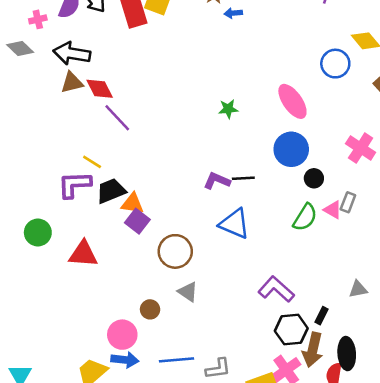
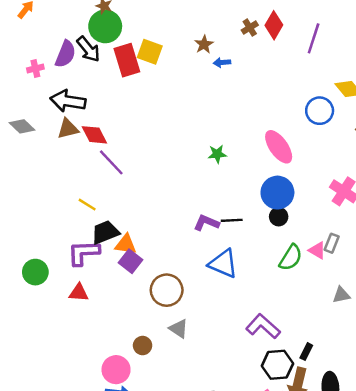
gray diamond: (20, 48) -> (22, 126), moved
black circle: (314, 178) -> (279, 217), moved
purple L-shape: (74, 185) -> (84, 253), moved
red triangle: (83, 254) -> (79, 293), size x0.7
gray triangle: (358, 289) -> (341, 295), moved

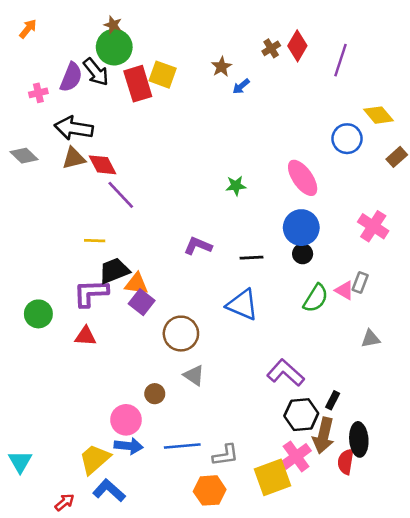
blue arrow: (222, 62) -> (241, 86), turned -35
yellow line: (87, 205) -> (95, 241), turned -30
purple L-shape: (206, 223) -> (198, 246), moved

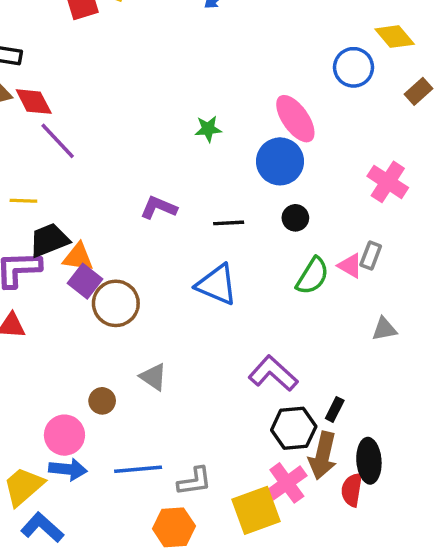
blue circle: (301, 228) -> (280, 161), moved
brown circle: (181, 334) -> (116, 303), moved

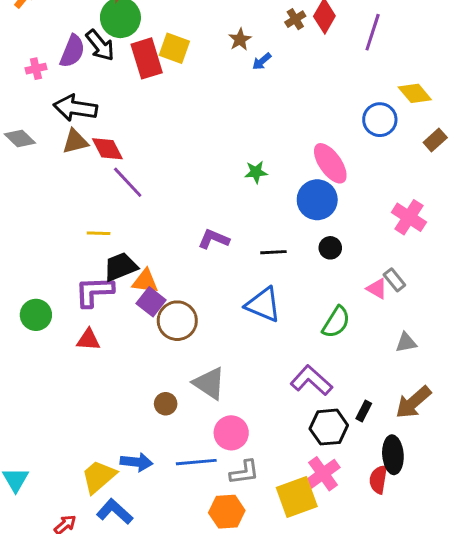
gray rectangle: (371, 255) -> (394, 280), turned -60
green semicircle: (312, 276) -> (336, 322), moved
gray triangle: (153, 377) -> (209, 383), size x1.4
pink circle: (64, 435) -> (231, 433), moved
brown arrow: (323, 456) -> (413, 402), moved, turned 36

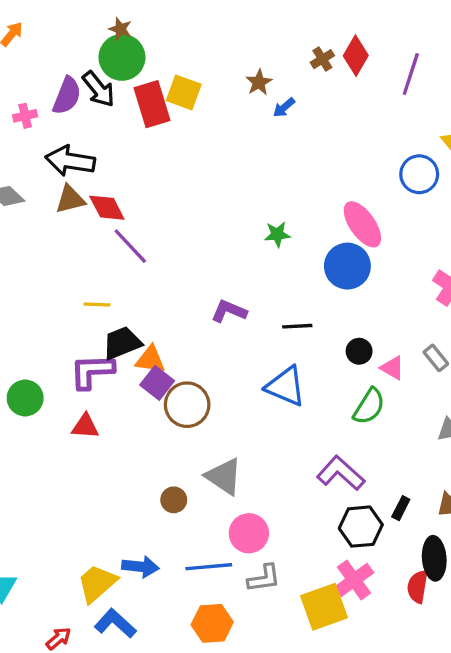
black circle: (330, 248) -> (359, 351), moved
pink triangle: (377, 289) -> (392, 368), moved
orange hexagon: (227, 512) -> (212, 623), moved

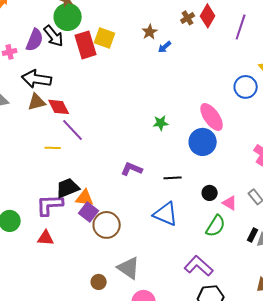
yellow line: (97, 304) -> (53, 148), moved
black rectangle: (401, 508) -> (253, 235), moved

